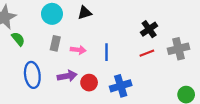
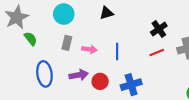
black triangle: (85, 13) -> (106, 13), moved

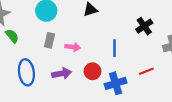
blue line: (117, 51) -> (114, 48), moved
red line: (157, 53) -> (146, 71), moved
red circle: (100, 81) -> (92, 71), moved

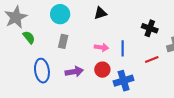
black cross: (144, 26) -> (150, 28), turned -35
pink arrow: (73, 47) -> (101, 47), moved
red line: (146, 71) -> (152, 59), moved

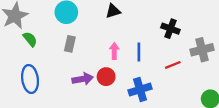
pink arrow: (101, 47) -> (114, 51), turned -96
red circle: (102, 70) -> (106, 77), moved
blue ellipse: (42, 71) -> (30, 79), moved

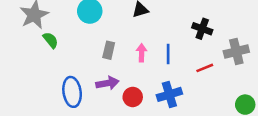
gray rectangle: (70, 44) -> (109, 50), moved
red circle: (106, 77) -> (133, 97), moved
blue ellipse: (30, 79) -> (72, 92), moved

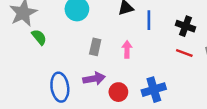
blue line: (168, 54) -> (149, 20), moved
red line: (205, 68) -> (184, 53), moved, turned 42

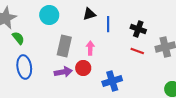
gray rectangle: (95, 47) -> (64, 46), size x1.5
blue ellipse: (60, 87) -> (24, 67), moved
red circle: (118, 92) -> (83, 68), moved

